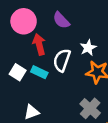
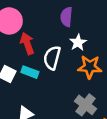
purple semicircle: (61, 20) -> (66, 17), moved, turned 54

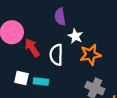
cyan rectangle: (30, 72) -> (41, 81), moved

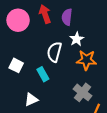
red arrow: (32, 48) -> (45, 14), moved
cyan rectangle: (41, 81) -> (43, 74), moved, turned 40

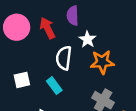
red arrow: (45, 14) -> (47, 28), moved
white square: (16, 65) -> (22, 80), turned -32

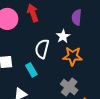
purple semicircle: (73, 16) -> (77, 17), moved
red arrow: (47, 28) -> (33, 13), moved

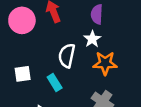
purple semicircle: (77, 17) -> (97, 14), moved

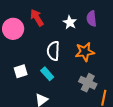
purple semicircle: (97, 14) -> (92, 19), moved
white star: (92, 39) -> (70, 22), moved

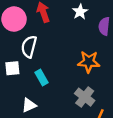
white star: (70, 22) -> (80, 12), moved
white semicircle: (53, 51) -> (29, 47), moved

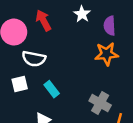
white semicircle: (29, 47) -> (34, 59), turned -85
orange star: (89, 62) -> (107, 54), moved

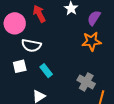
purple semicircle: (110, 26) -> (94, 18), turned 35

